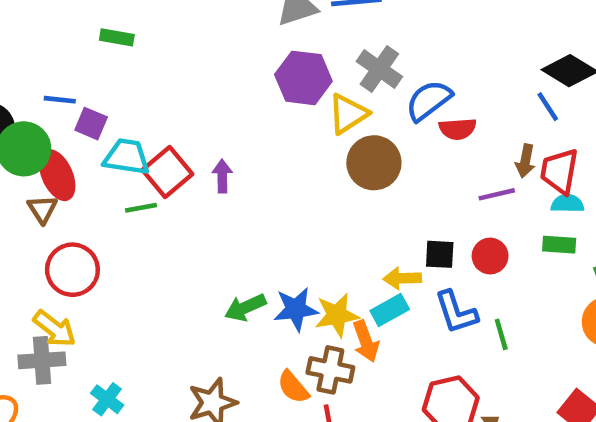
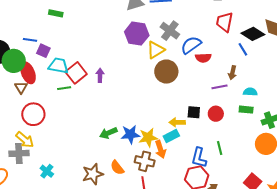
red trapezoid: (559, 171) -> (225, 22), moved
blue L-shape: (456, 312) -> (199, 158), moved, turned 30
orange semicircle: (293, 387) -> (117, 168), moved

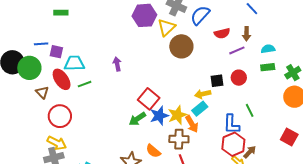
red semicircle: (203, 58) -> (222, 33), moved
red ellipse: (28, 73) -> (62, 79), moved
red square: (76, 73) -> (149, 99), moved

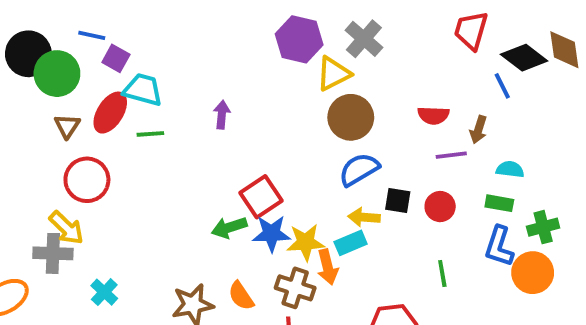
blue semicircle: (200, 15) -> (359, 169), moved
red ellipse: (62, 79) -> (110, 113), turned 50
blue L-shape: (231, 124) -> (499, 246), moved

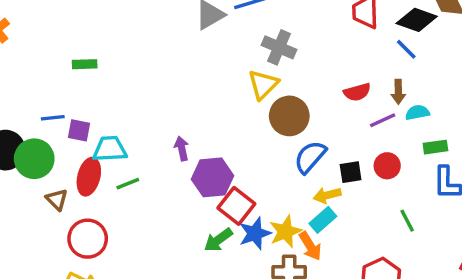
purple hexagon: (299, 39) -> (212, 177), moved
cyan semicircle: (510, 169) -> (417, 112), moved

